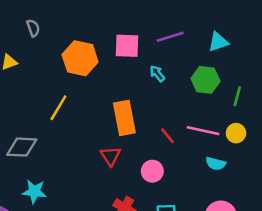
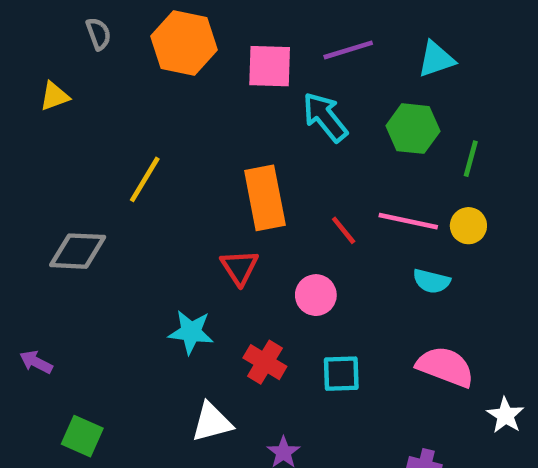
orange hexagon: (80, 58) -> (184, 43), moved
cyan arrow: (157, 74) -> (325, 117), size x1.6
cyan star: (34, 191) -> (191, 332), moved

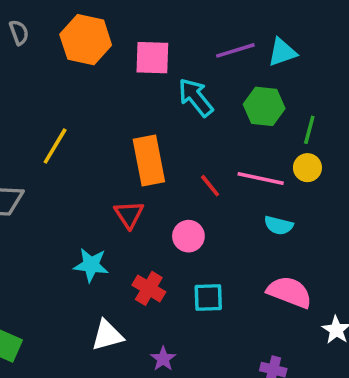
purple line: (348, 50) -> (235, 50), moved
yellow circle: (468, 226) -> (307, 168), moved

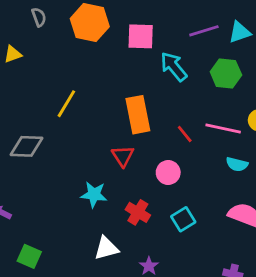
cyan square: (208, 297) -> (183, 219), turned -30

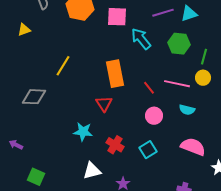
pink circle: (168, 173) -> (154, 116), moved

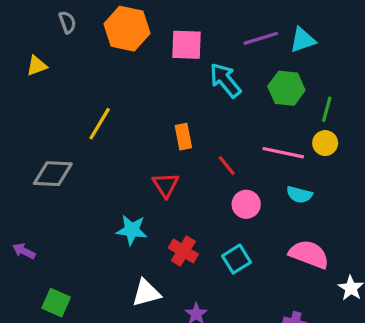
orange rectangle: (115, 74) -> (183, 137), size x0.6
red line: (149, 88) -> (227, 166), moved

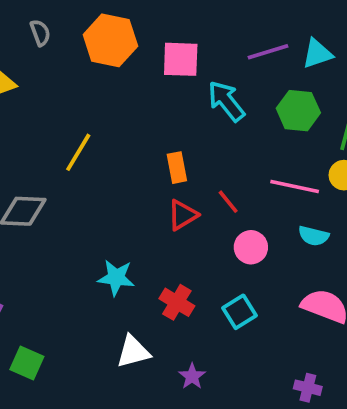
red triangle: (166, 185) -> (183, 215), moved, turned 32

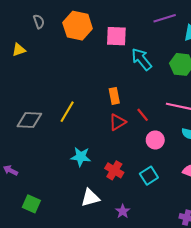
purple line: (268, 52) -> (165, 18), moved
yellow line: (78, 152) -> (67, 112), moved

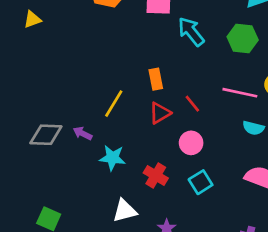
yellow line: (67, 112) -> (114, 104), moved
gray diamond: (29, 120) -> (46, 135), moved
pink circle: (155, 140) -> (191, 143), moved
purple arrow: (10, 170) -> (83, 133), moved

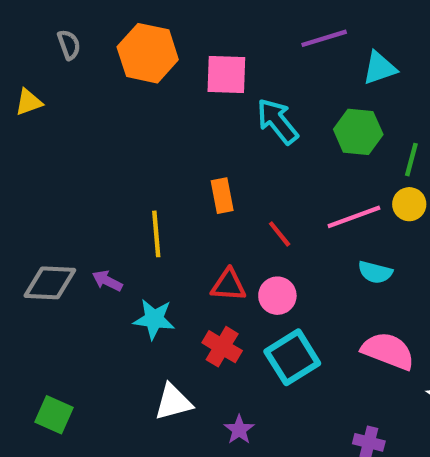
pink line: (240, 93) -> (354, 217), turned -32
yellow line: (114, 104) -> (156, 234), turned -36
red triangle: (160, 113) -> (228, 285), moved, turned 35
cyan square: (201, 182) -> (292, 357), size x1.4

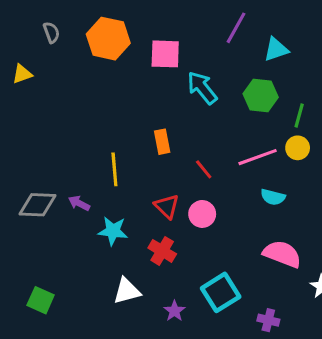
purple line: (324, 38) -> (236, 28), turned -44
red triangle: (228, 285) -> (167, 206), turned 40
cyan square: (292, 357) -> (221, 292), moved

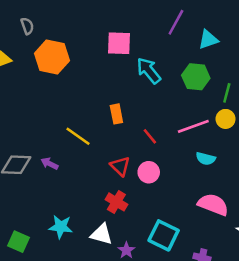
orange hexagon: (108, 39) -> (52, 57), moved
yellow line: (114, 169) -> (78, 136), turned -50
cyan star: (113, 231) -> (61, 227), moved
white triangle: (127, 291) -> (102, 234), moved, turned 30
cyan square: (221, 292) -> (164, 235), turned -32

